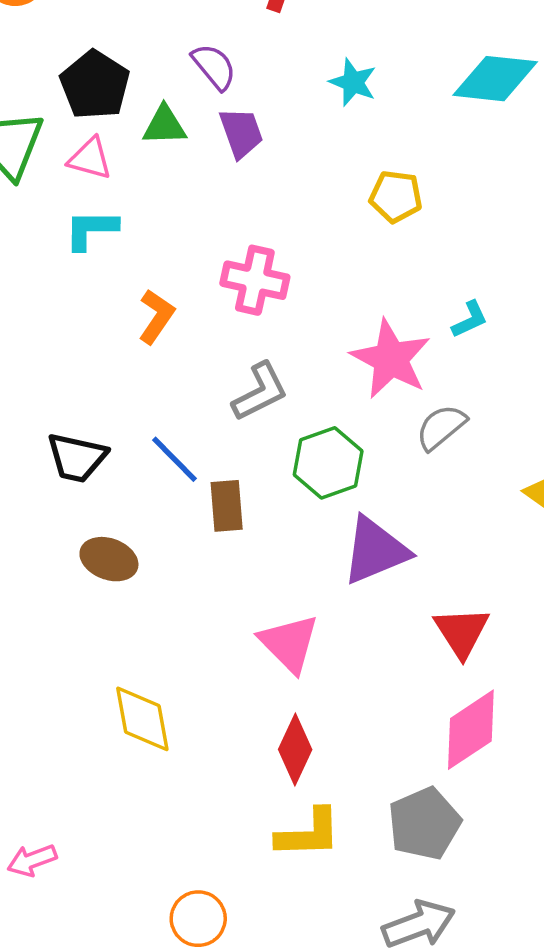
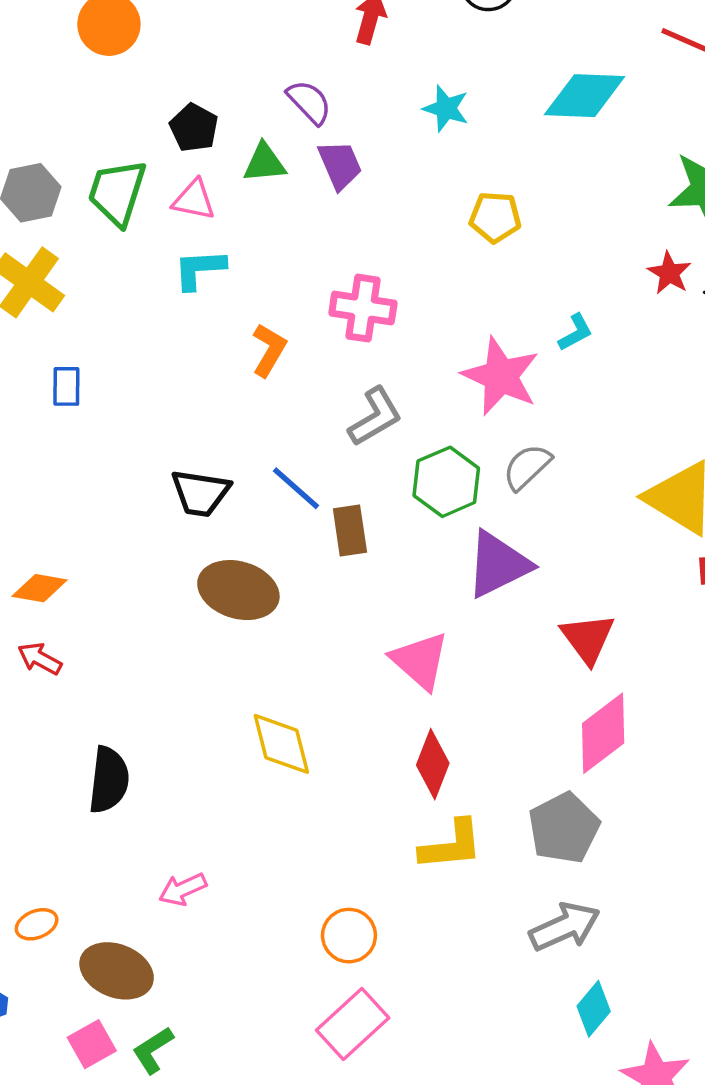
black pentagon: (95, 85) -> (194, 128), size x0.7
gray semicircle: (441, 427) -> (527, 467), moved
brown ellipse: (109, 559) -> (238, 590), size x1.4

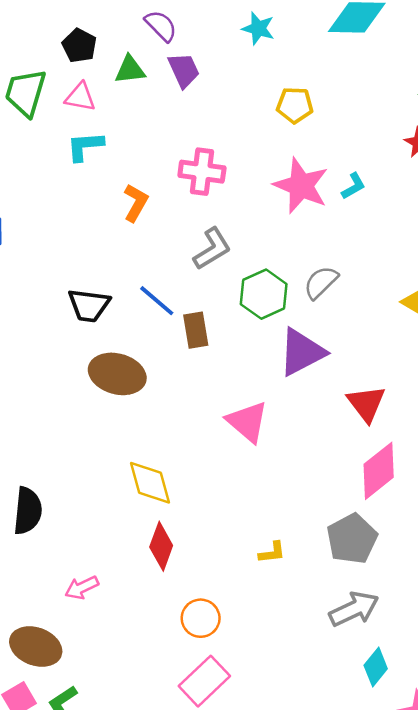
pink star: (501, 376) -> (301, 186), moved
red diamond: (433, 764) -> (161, 546), moved
yellow L-shape: (451, 845) -> (272, 553), size x0.6

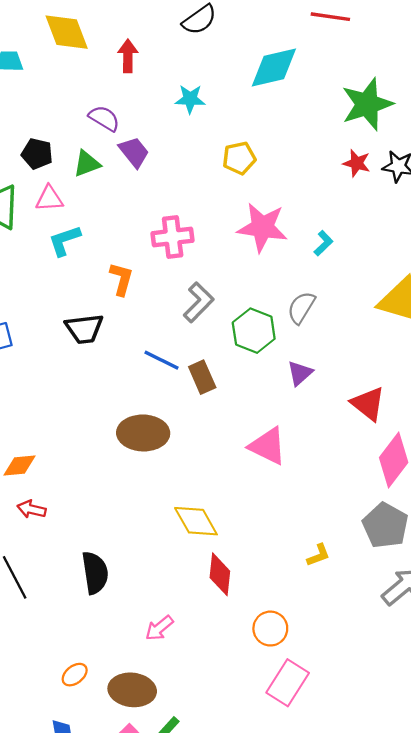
cyan L-shape: (353, 186) -> (323, 243), moved
black trapezoid: (89, 305) -> (84, 329), moved
purple triangle: (302, 352) -> (300, 373), size x0.6

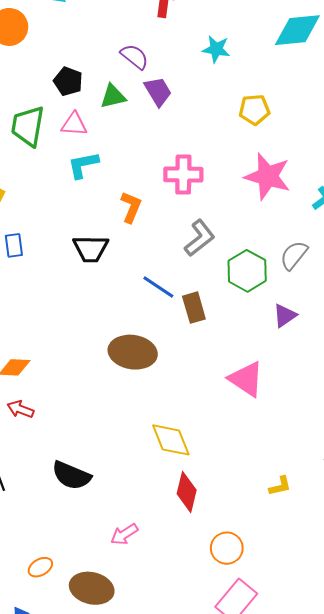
black semicircle: (95, 573) -> (71, 475), turned 114

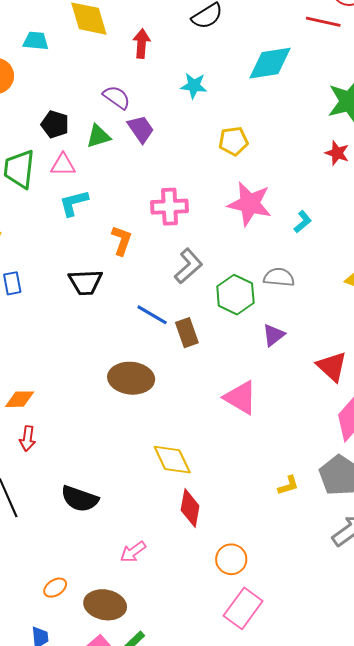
gray semicircle: (294, 255) -> (279, 277), turned 60
red arrow: (20, 409) -> (27, 439), turned -100
yellow L-shape: (280, 486) -> (288, 485), moved

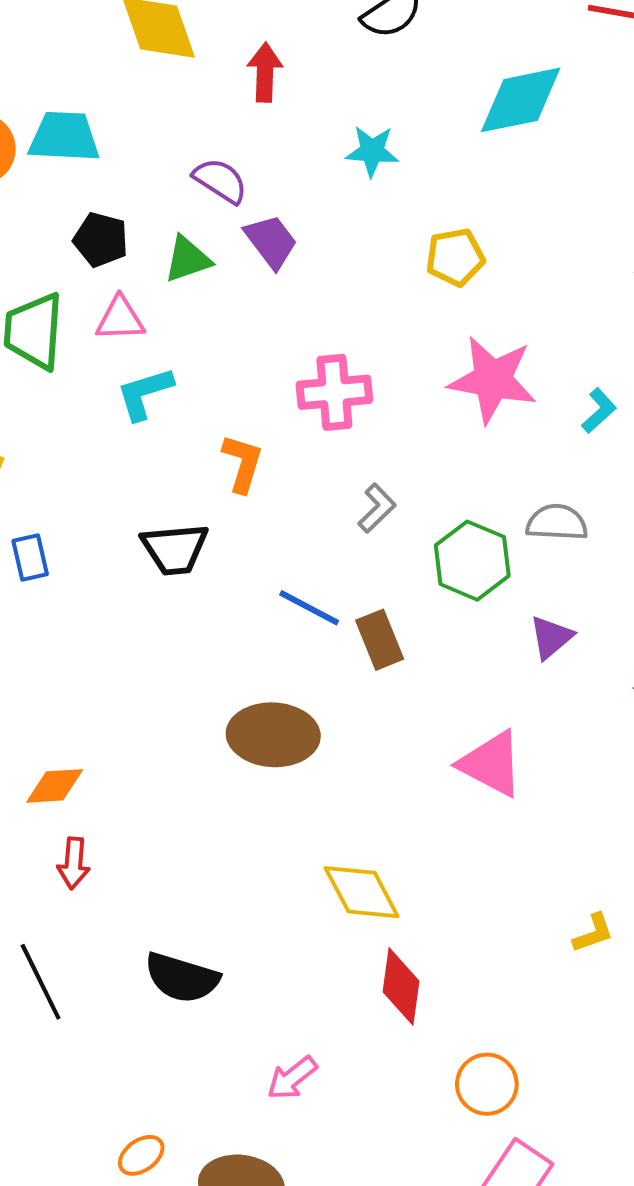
cyan trapezoid: (36, 41) -> (64, 137), moved, size x1.4
gray L-shape: (188, 266) -> (377, 508), size x0.7

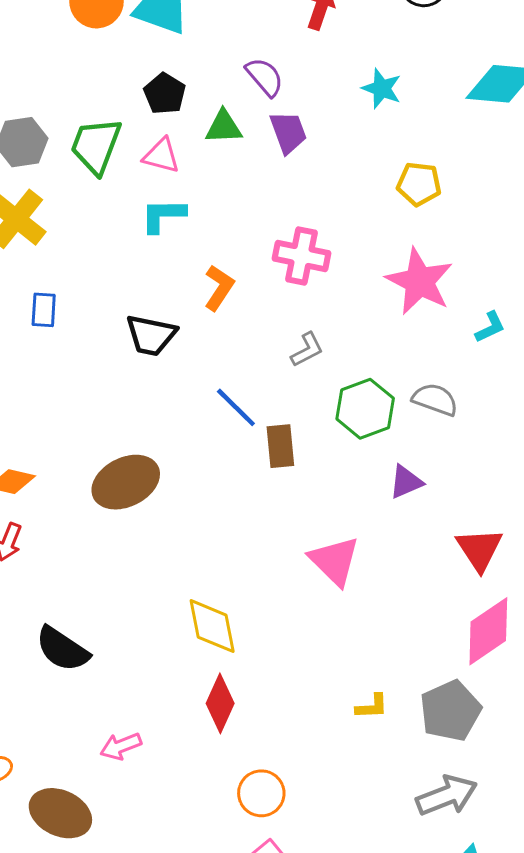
brown ellipse: (273, 735) -> (126, 482), moved, turned -46

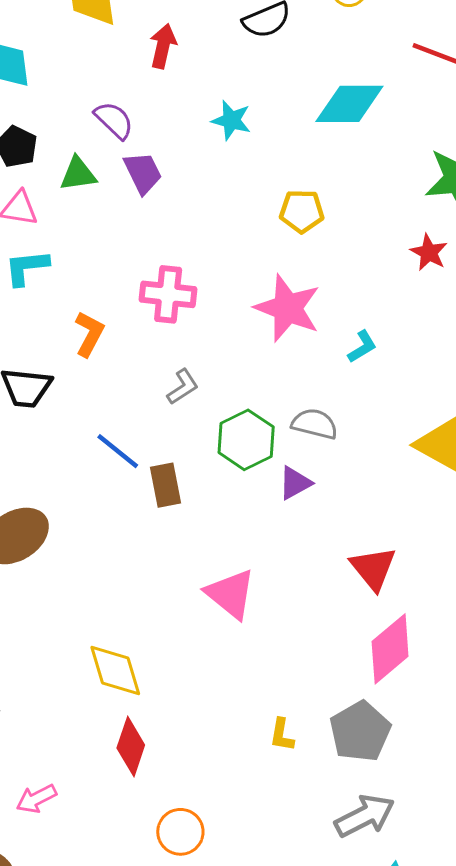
yellow pentagon: (419, 184) -> (302, 211), moved
purple triangle: (406, 482) -> (295, 483), moved
yellow L-shape: (372, 707) -> (282, 735), turned 108

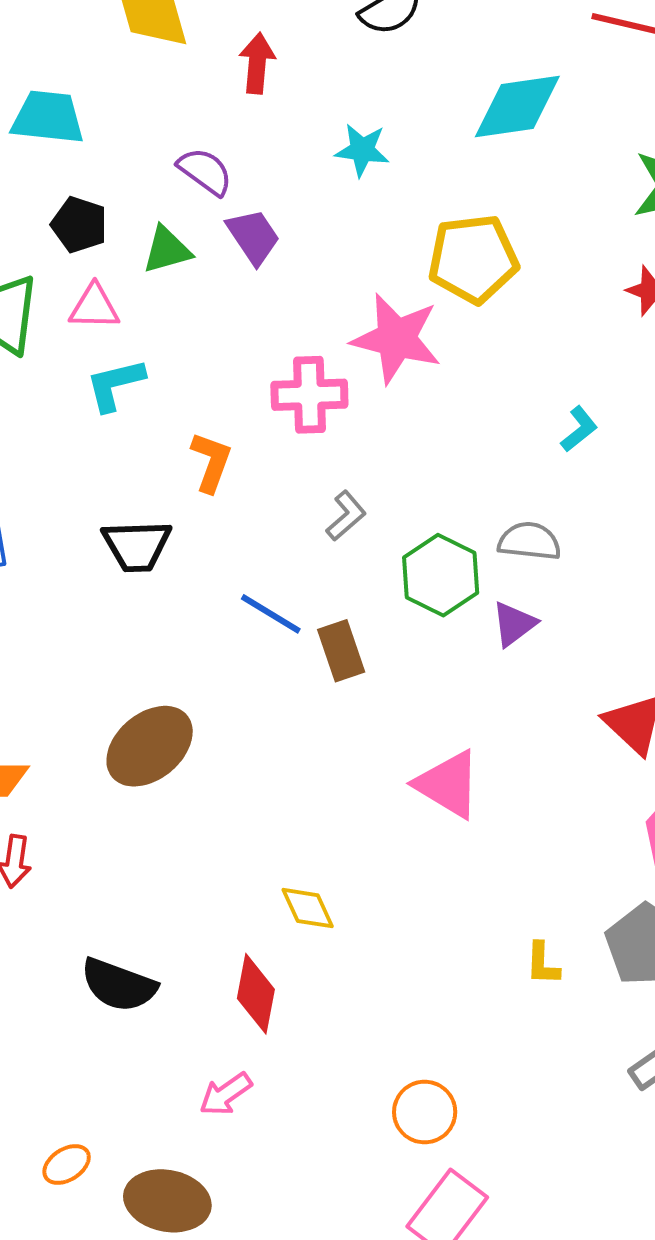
yellow pentagon: (302, 211) -> (473, 259), size x1.5
pink star: (288, 308) -> (396, 339), moved
yellow diamond: (115, 671) -> (308, 908), size x0.7
red diamond: (131, 746) -> (256, 994), moved

